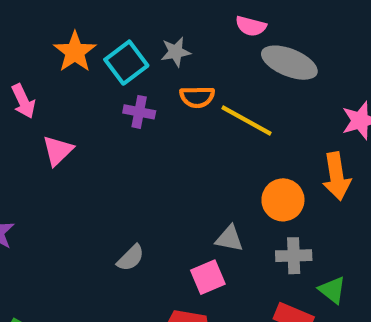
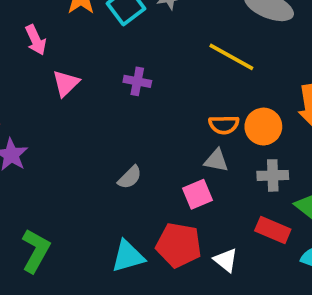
orange semicircle: (197, 97) -> (224, 125), moved
purple cross: (139, 112) -> (137, 81), moved

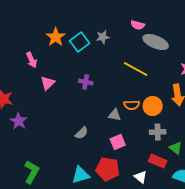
gray triangle: (216, 160) -> (115, 115), moved
white triangle: (226, 260) -> (141, 177), moved

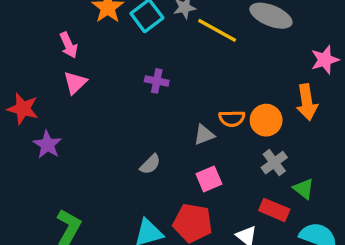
yellow line: (136, 69) -> (217, 30), moved
pink triangle: (48, 83) -> (75, 83), moved
gray triangle: (115, 115) -> (204, 135), turned -32
gray cross: (158, 132) -> (274, 163), turned -35

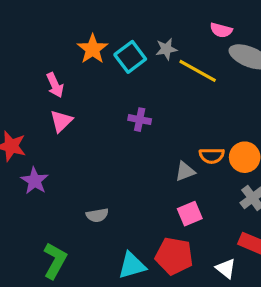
gray semicircle: (150, 164) -> (97, 215), moved, turned 35

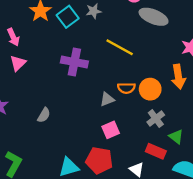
yellow line: (198, 71) -> (120, 47), moved
purple cross: (140, 120) -> (74, 62), size x1.6
gray semicircle: (97, 215) -> (44, 115), moved, turned -49

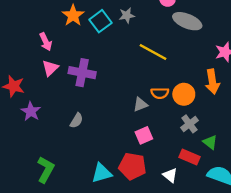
purple cross: (74, 62) -> (82, 73), moved

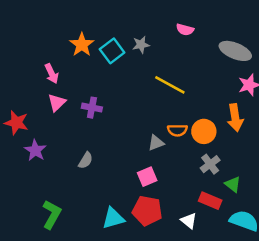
gray ellipse: (187, 21) -> (235, 51), moved
purple cross: (82, 73) -> (92, 108), size x0.7
pink square: (144, 135) -> (147, 177), moved

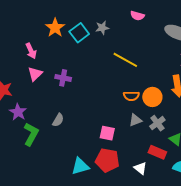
gray triangle: (156, 143) -> (135, 120), moved
pink square: (147, 177) -> (107, 133), turned 35
green L-shape: (52, 214) -> (31, 134), moved

